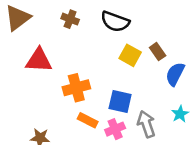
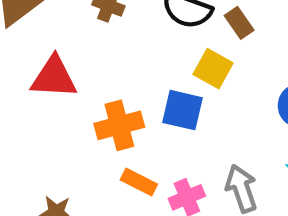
brown rectangle: (158, 52) -> (239, 23), moved
blue square: (120, 102) -> (182, 110), moved

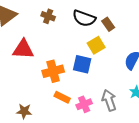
yellow square: (213, 69) -> (96, 45), turned 30

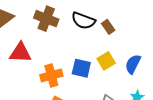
brown cross: (48, 16) -> (46, 19), size x1.6
yellow square: (96, 45) -> (106, 61), moved

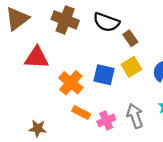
brown rectangle: (108, 27) -> (130, 38), moved
orange cross: (51, 75) -> (71, 83), turned -35

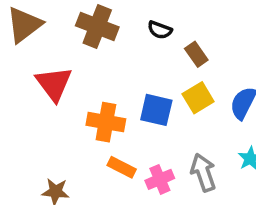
black semicircle: (106, 22) -> (160, 30), size x0.6
red triangle: (37, 58) -> (54, 84), turned 50
orange cross: (71, 83) -> (106, 122), turned -30

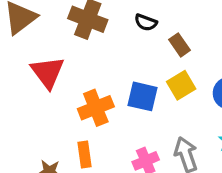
orange cross: (106, 122) -> (96, 108), turned -32
orange rectangle: (122, 167) -> (85, 154), moved, turned 55

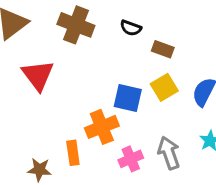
brown rectangle: (180, 45) -> (163, 49), turned -35
orange cross: (96, 108) -> (102, 127), moved

